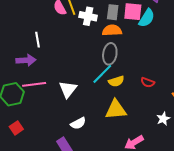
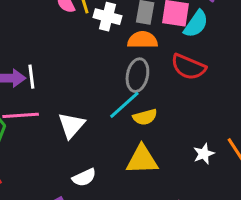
white line: (38, 40) -> (31, 77), moved
red semicircle: (148, 82) -> (188, 67), moved, size x1.6
white star: (163, 119) -> (204, 154), moved

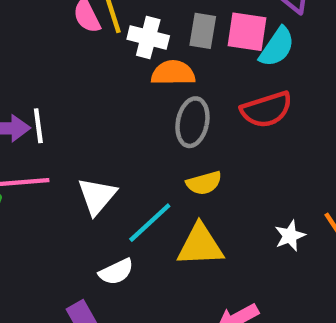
orange semicircle: (143, 40) -> (173, 73), moved
red semicircle: (188, 67) -> (266, 110), turned -40
cyan line: (124, 105) -> (150, 223), moved

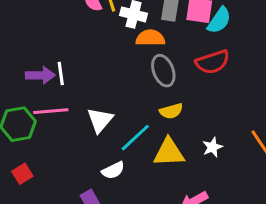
gray ellipse: (192, 122) -> (163, 71), turned -32
white star: (290, 236) -> (212, 147), moved

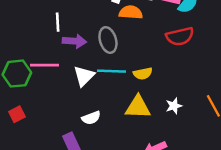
gray ellipse: (163, 71) -> (108, 40), moved
white line: (61, 74) -> (58, 22), moved
purple arrow: (40, 75) -> (74, 41), moved
cyan line: (135, 138) -> (112, 71), moved, turned 40

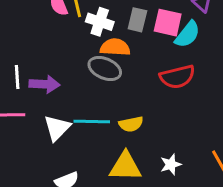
white line: (58, 22) -> (17, 77), moved
gray ellipse: (108, 40) -> (105, 68), moved, turned -50

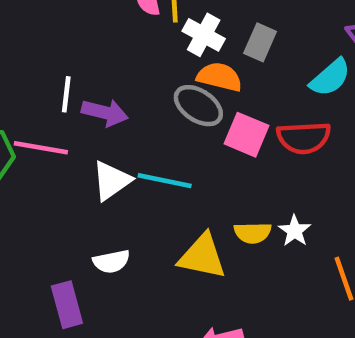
pink square: (168, 23) -> (246, 135), moved
yellow semicircle: (131, 124) -> (253, 233), moved
white star: (171, 164) -> (295, 231), moved, turned -30

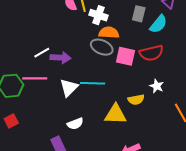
gray rectangle: (260, 42) -> (139, 14), moved
white line: (66, 94) -> (42, 53), turned 63
white star: (295, 231) -> (157, 86), moved

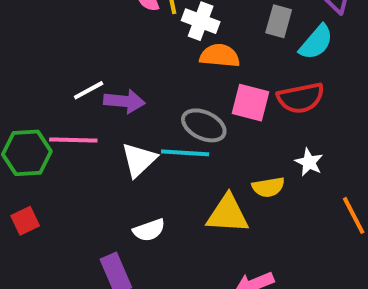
gray ellipse: (102, 47) -> (204, 125), moved

